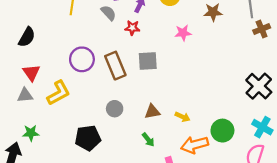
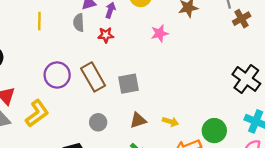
gray semicircle: (109, 13) -> (79, 23), turned -133
gray square: (148, 61) -> (128, 84), moved

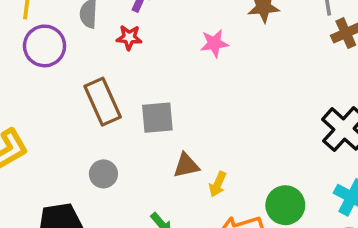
purple circle: (57, 75) -> (45, 46), moved
brown triangle: (138, 120) -> (186, 165), moved
yellow arrow: (170, 122) -> (218, 184), turned 91

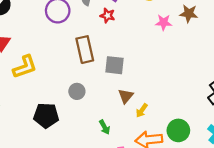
pink star: (214, 43) -> (164, 22), moved
brown triangle: (186, 165) -> (126, 96), turned -49

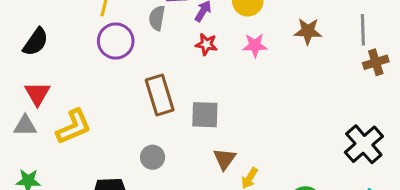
red star: (108, 16) -> (206, 44), moved
pink star: (164, 22) -> (255, 45), moved

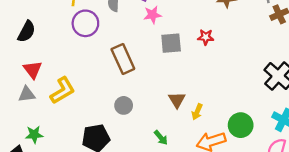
red star: (206, 44) -> (206, 37), moved
pink star: (255, 45) -> (153, 15), moved
gray square: (205, 115) -> (171, 43), moved

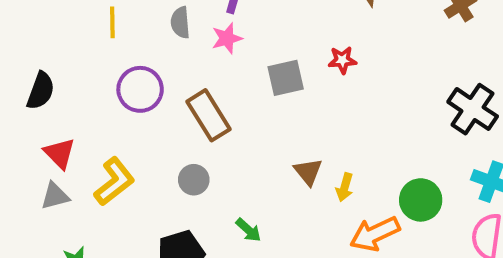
pink star: (153, 15) -> (227, 38), moved
purple circle: (85, 23) -> (140, 89), moved
gray circle: (124, 105) -> (194, 180), moved
green arrow: (161, 138) -> (248, 230), moved

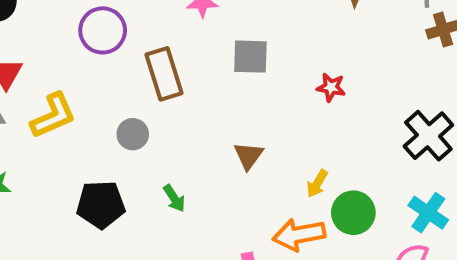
red star: (342, 60) -> (331, 87), moved
yellow arrow: (345, 187) -> (317, 183), moved

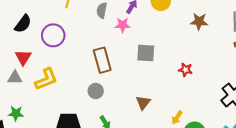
purple circle: (103, 30) -> (53, 35), moved
gray circle: (133, 134) -> (96, 91), moved

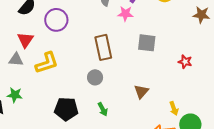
yellow arrow: (177, 118) -> (174, 108), turned -56

